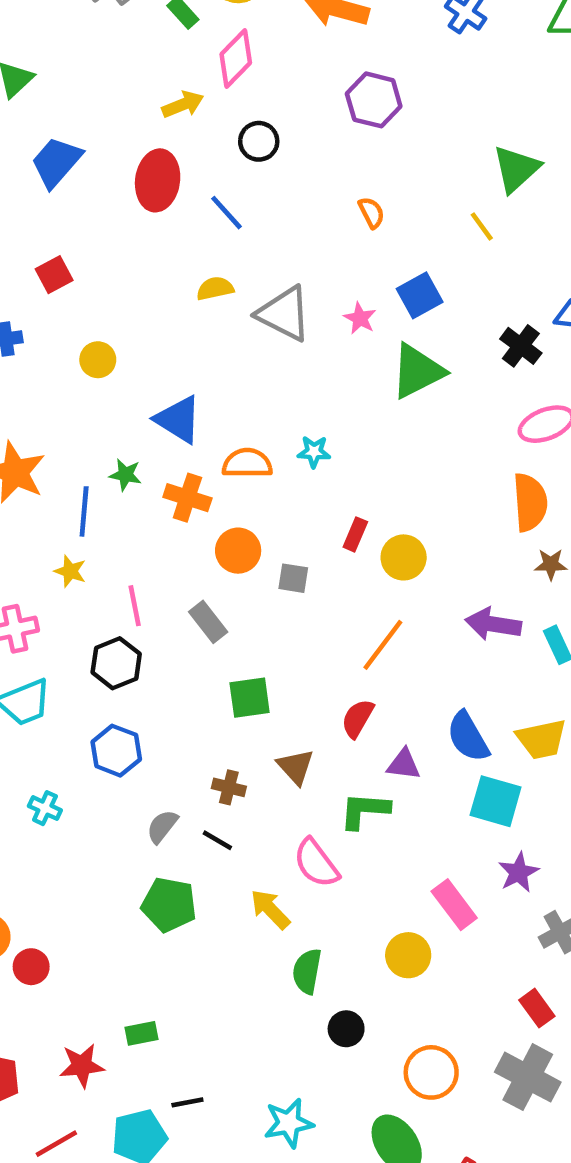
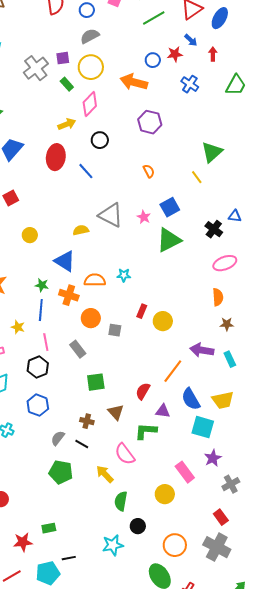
yellow semicircle: (215, 288) -> (81, 230), moved
orange semicircle: (530, 502) -> (218, 297), size x0.7
blue line: (84, 511) -> (41, 310), moved
orange line: (383, 645) -> (173, 371), moved
cyan star: (289, 1123) -> (113, 545), moved

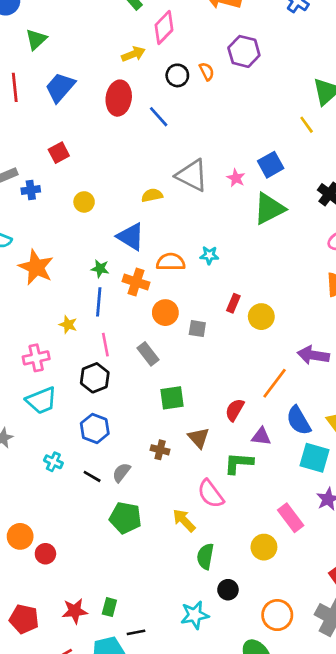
orange semicircle: (149, 171) -> (207, 71), moved
black line: (82, 444) -> (92, 476), moved
green rectangle: (49, 528) -> (109, 607), moved, turned -64

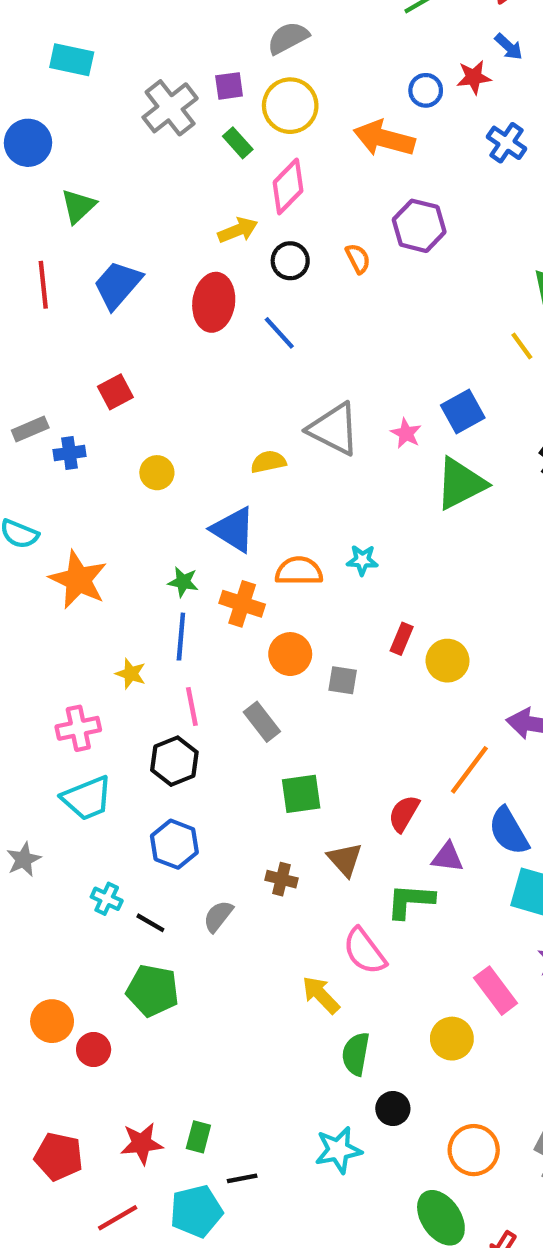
black circle: (177, 75) -> (290, 261), moved
black line: (92, 476) -> (150, 923), moved
green pentagon: (125, 518) -> (153, 991), moved

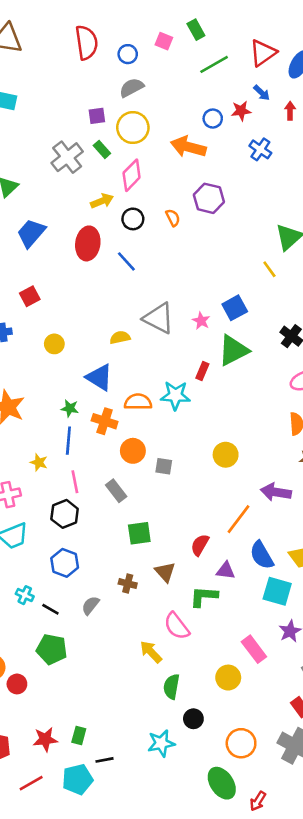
gray cross: (170, 108) -> (67, 157), moved
cyan star: (362, 560) -> (175, 395), size x1.6
red rectangle: (402, 639) -> (202, 371), moved

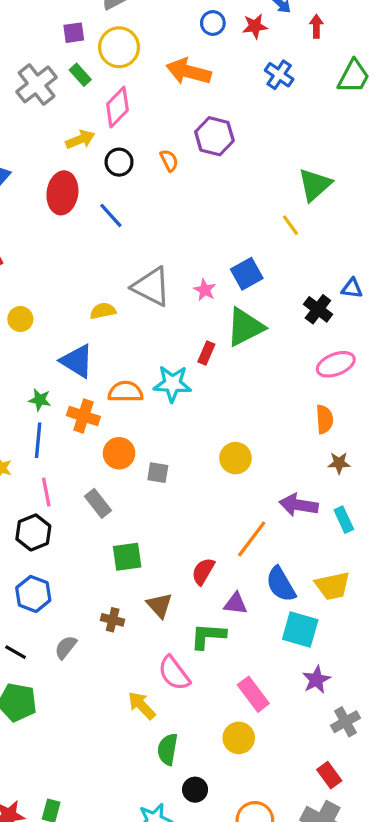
blue circle: (213, 119) -> (213, 23), moved
pink rectangle: (254, 649) -> (253, 694), moved

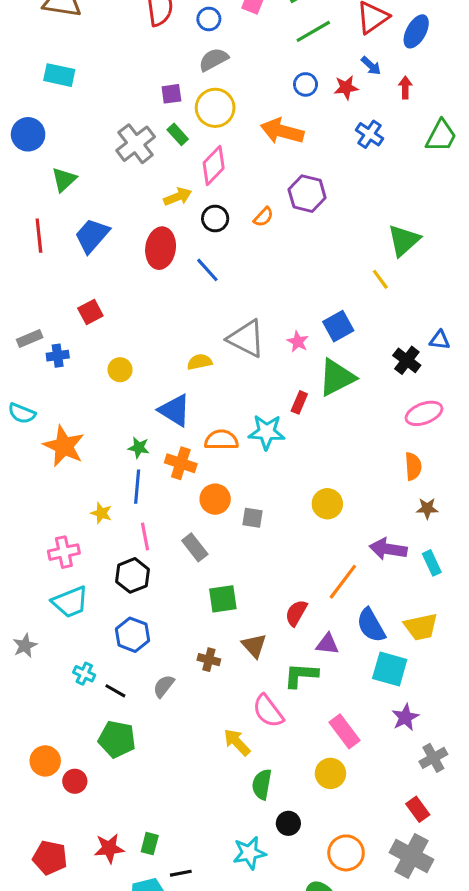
orange semicircle: (169, 160) -> (263, 217), turned 70

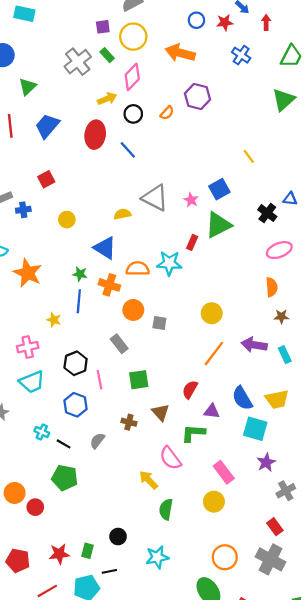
green triangle: (404, 240) -> (284, 100), moved
pink line: (145, 536) -> (100, 380), moved
orange line: (343, 582) -> (214, 354), moved
black circle: (288, 823) -> (118, 537), moved

